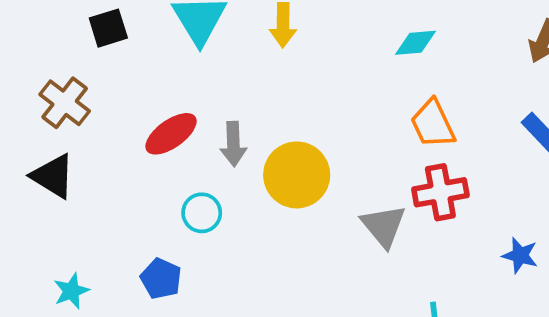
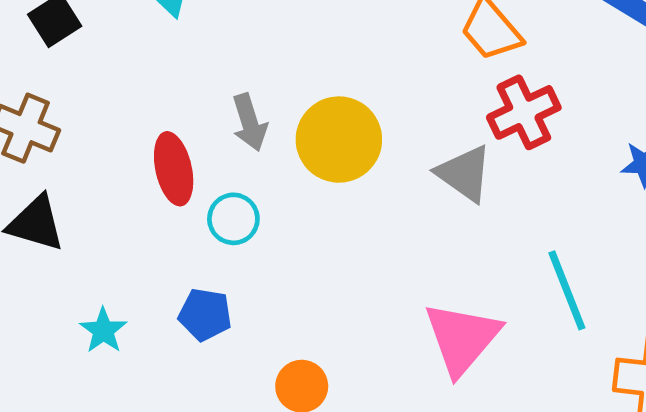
red ellipse: (171, 134) -> (174, 169), moved, turned -52
cyan star: (71, 291) -> (103, 330), moved

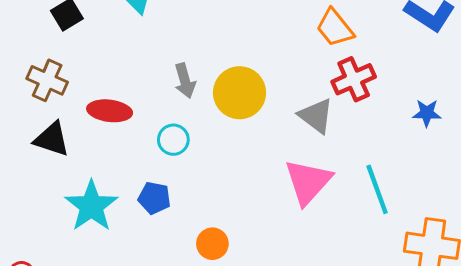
red ellipse: (174, 169) -> (110, 111), moved, turned -72
cyan star: (103, 330) -> (91, 206), size x1.8
pink triangle: (462, 338) -> (308, 182), moved

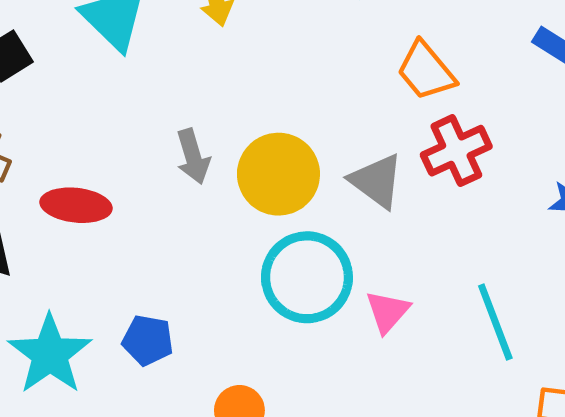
gray triangle: (316, 116) -> (377, 181), moved
cyan circle: (173, 140) -> (307, 277), moved, size x1.8
pink triangle: (308, 182) -> (388, 312), size x0.6

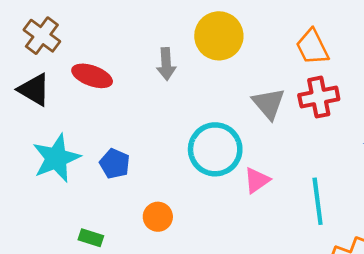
yellow circle: (278, 174) -> (219, 36), moved

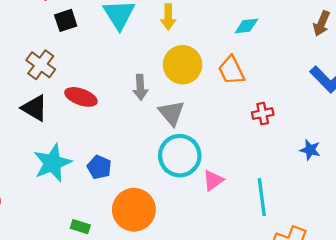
orange trapezoid: (312, 47) -> (231, 70), moved
red cross: (319, 97) -> (263, 114), size x0.7
gray triangle: (269, 103) -> (171, 113), moved
orange circle: (158, 217) -> (134, 210), size x1.8

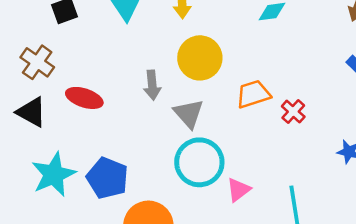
orange trapezoid: (231, 70) -> (253, 94), moved, turned 100
red cross: (263, 114) -> (293, 112), turned -35
blue pentagon: (99, 167) -> (107, 178), size x1.5

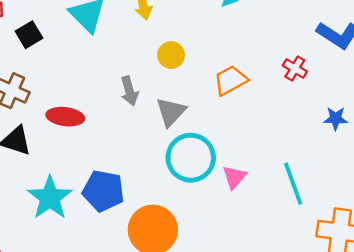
yellow circle: (200, 58) -> (171, 55), size x0.6
red cross: (293, 112) -> (295, 69), moved
gray triangle: (189, 114) -> (171, 112), turned 36

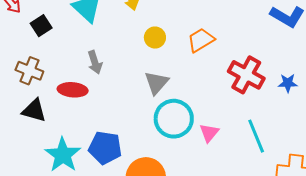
red cross: (295, 69) -> (246, 75), moved, size x1.8
orange trapezoid: (231, 80) -> (201, 40), moved
gray arrow: (129, 91) -> (95, 62), moved

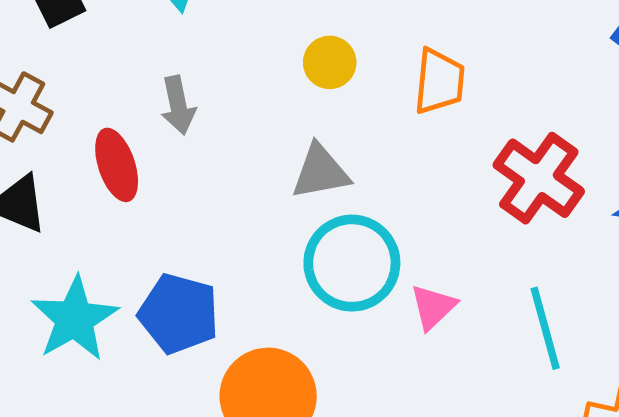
orange trapezoid: (201, 40) -> (439, 81), turned 120
gray triangle: (156, 83) -> (320, 172), turned 32
red ellipse: (73, 90) -> (117, 165), turned 60

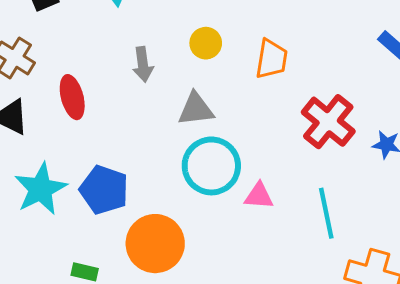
gray arrow: (178, 105) -> (143, 64), moved
pink triangle: (433, 307) -> (259, 196), turned 44

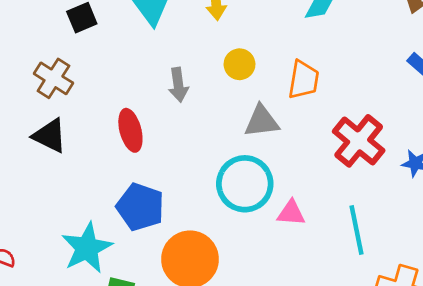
red ellipse: (72, 97) -> (130, 130), moved
gray triangle: (196, 109) -> (262, 121), moved
cyan star: (41, 189) -> (87, 248), moved

